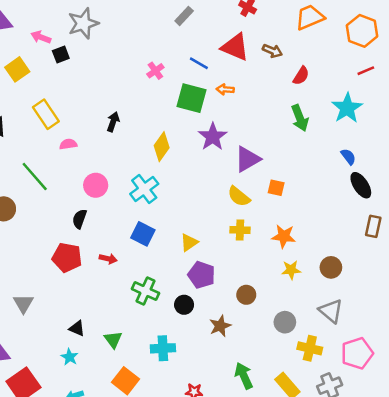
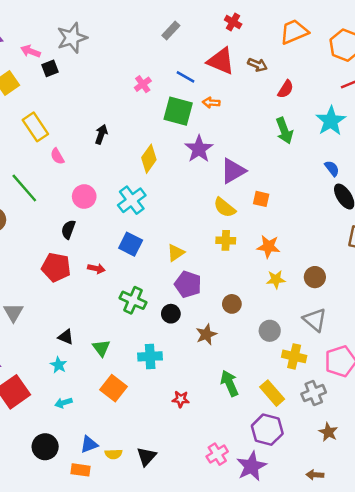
pink semicircle: (68, 144) -> (57, 156), turned -112

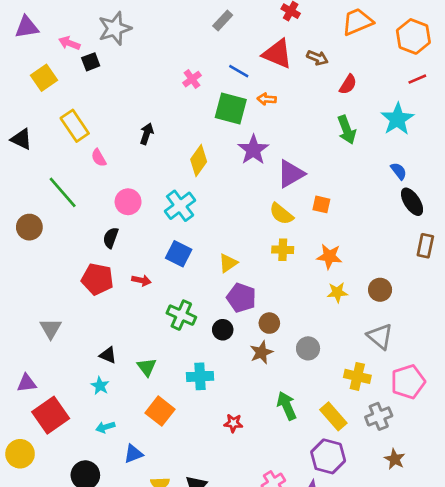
brown circle: (232, 304) -> (269, 323), moved
gray circle: (270, 331) -> (308, 348), moved
blue triangle: (89, 444) -> (133, 454), moved

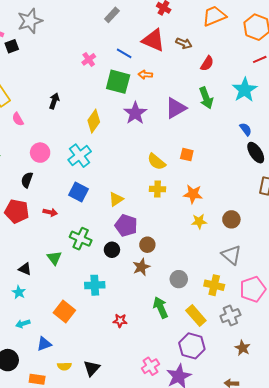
purple triangle: (291, 174) -> (176, 108), moved
gray circle: (308, 348) -> (179, 279), moved
green triangle: (147, 367) -> (54, 258), moved

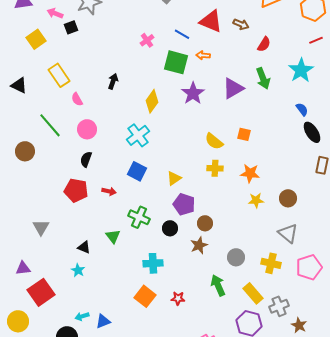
pink circle: (40, 153) -> (87, 129), moved
orange square: (64, 312) -> (145, 296), moved
gray cross: (230, 316) -> (279, 306), moved
cyan arrow: (23, 324) -> (82, 316), moved

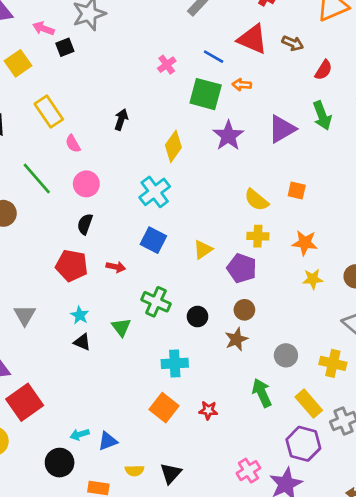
purple pentagon: (184, 204) -> (242, 268), moved
cyan star: (78, 270) -> (80, 315), moved

